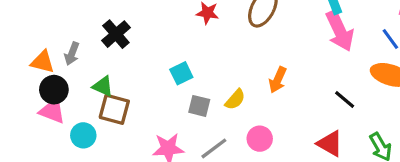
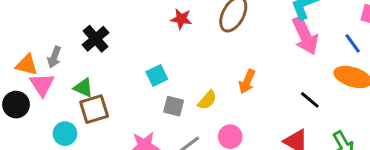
black circle: (54, 90) -> (16, 105), moved
brown square: (114, 109) -> (94, 109), turned -32
pink triangle: (52, 111) -> (42, 85), moved, turned 36

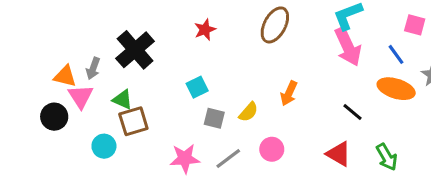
red star: (181, 19) -> (205, 30), moved, turned -30
black cross: (96, 39) -> (135, 50), size x1.4

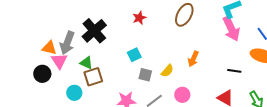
gray arrow: (93, 68) -> (67, 43), size x1.6
black line: (353, 112) -> (234, 71), turned -32

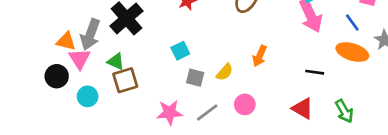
cyan circle: (74, 93) -> (88, 96), moved

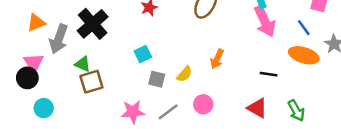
orange triangle: (66, 41) -> (36, 23), moved, turned -36
pink triangle: (79, 59) -> (34, 63), moved
cyan circle: (88, 96) -> (44, 108), moved

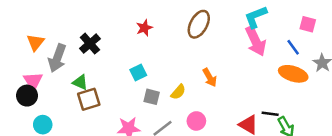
orange triangle: (36, 23) -> (35, 42), turned -30
black cross: (93, 24) -> (90, 44), size x0.7
orange arrow: (217, 59) -> (210, 77), turned -54
black line: (269, 74) -> (270, 114), moved

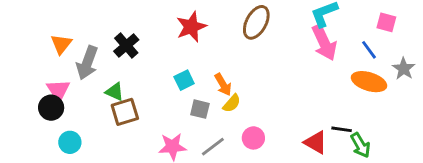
red star: (144, 28) -> (191, 27), size x1.5
orange arrow: (210, 77) -> (223, 85), moved

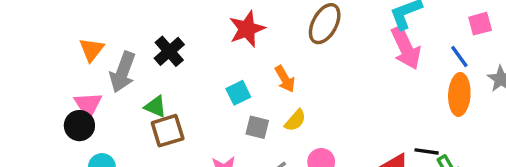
pink square: (386, 22) -> (480, 24), turned -30
orange ellipse: (369, 82) -> (459, 94), turned 76
orange arrow: (223, 85) -> (285, 79), moved

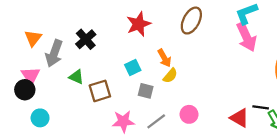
yellow semicircle: (295, 120) -> (170, 76), moved
brown square: (168, 131) -> (100, 91), moved

